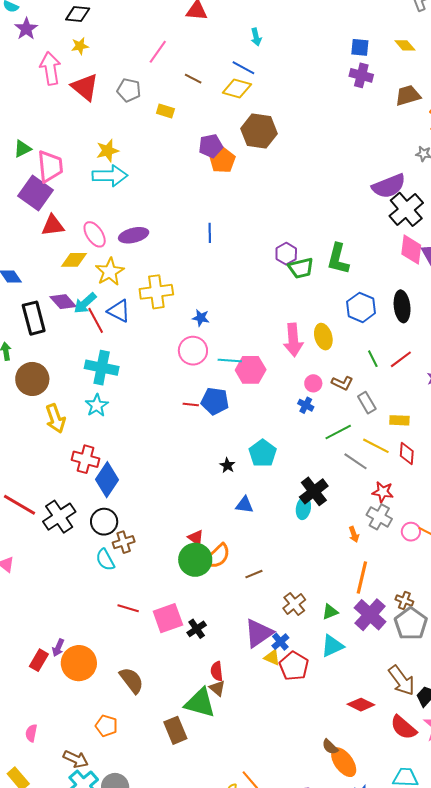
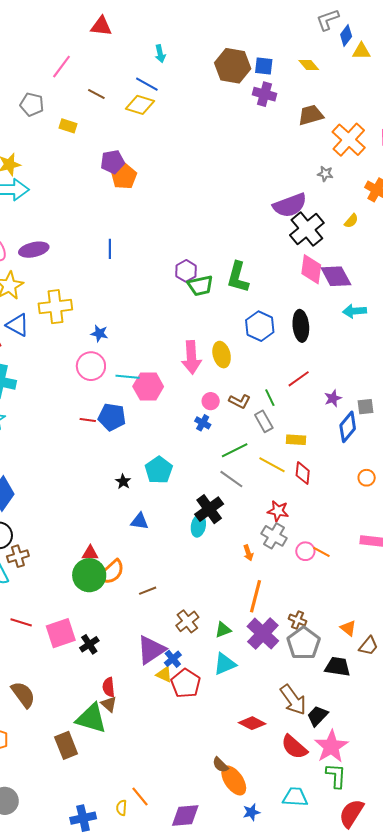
brown hexagon: (259, 131) -> (233, 66), moved
green line: (373, 359) -> (270, 398), moved
gray line: (356, 461) -> (231, 479), moved
red triangle: (196, 538) -> (90, 553), turned -36

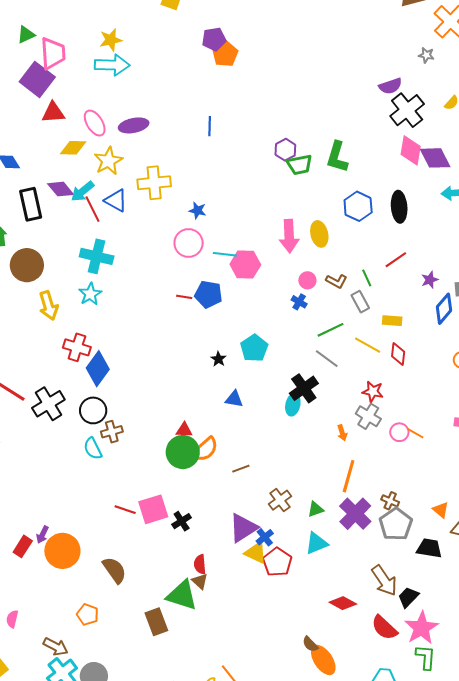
purple semicircle: (290, 205) -> (390, 86), size x0.7
red line: (21, 622) -> (125, 510), moved
yellow triangle: (164, 674) -> (256, 553), size x1.4

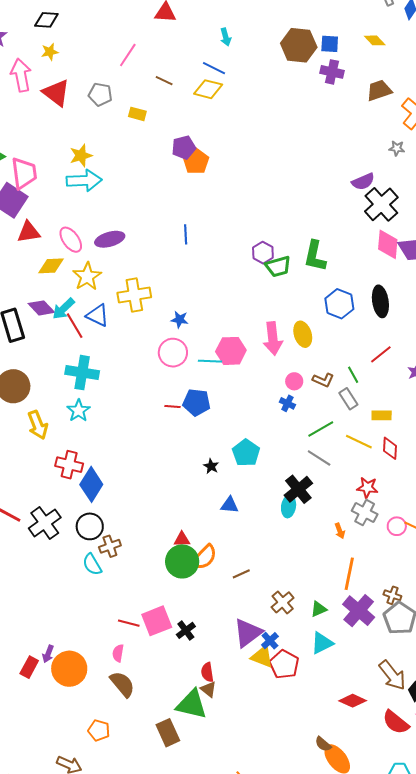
pink hexagon: (245, 265) -> (231, 351), moved
pink semicircle: (12, 619) -> (118, 653), moved

